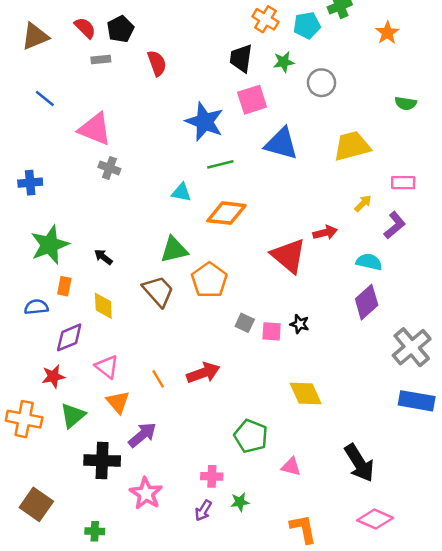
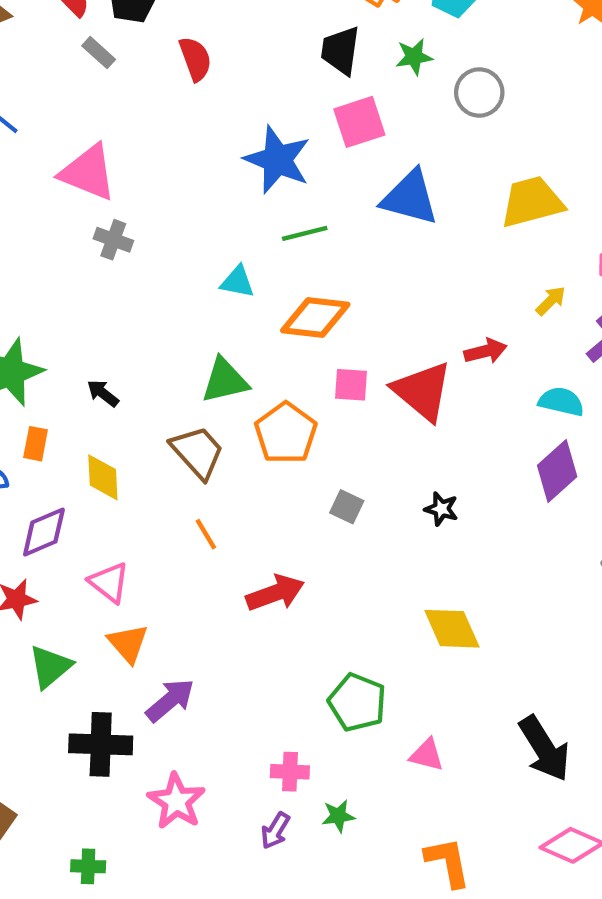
gray rectangle: (101, 60) -> (99, 53), turned 48
pink square: (272, 331) -> (351, 385), moved
orange line: (158, 379) -> (206, 534), moved

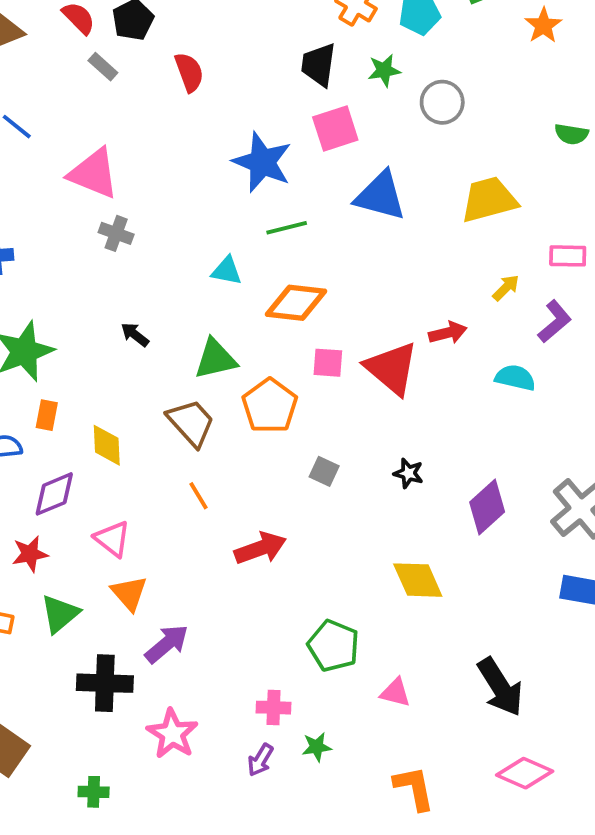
black arrow: (103, 393) -> (135, 335), moved
purple diamond: (557, 471) -> (487, 507), moved

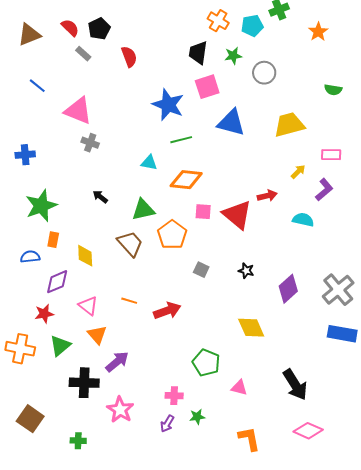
orange line: (199, 496) -> (129, 301), moved, turned -42

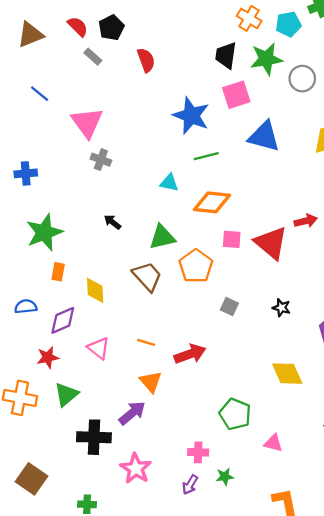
green star: (233, 56) -> (266, 59), size x1.6
pink triangle: (78, 111) -> (87, 123), turned 32
blue semicircle: (30, 257) -> (26, 307), moved
orange triangle: (97, 335) -> (151, 382), moved

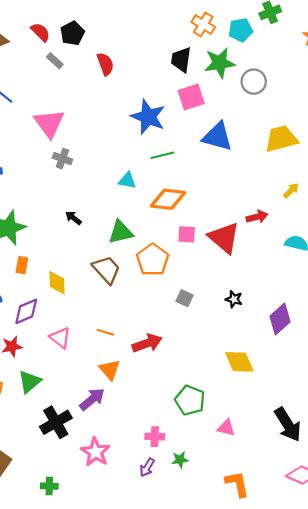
black cross: (94, 437) -> (56, 422), turned -32

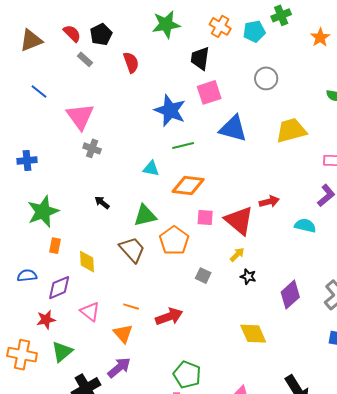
green star: (220, 63) -> (166, 24), moved
yellow arrow: (291, 190) -> (237, 255), moved
orange triangle: (110, 370) -> (123, 334), moved
green pentagon: (190, 400) -> (187, 375), moved

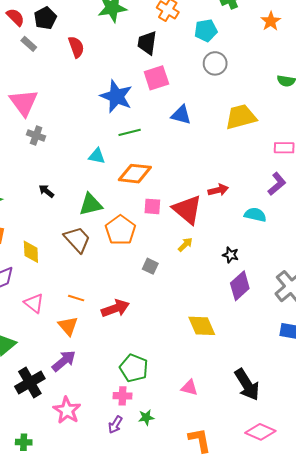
cyan pentagon: (254, 31) -> (206, 31), moved
blue triangle: (233, 128) -> (181, 115), size x0.7
black star: (248, 277) -> (231, 255), moved

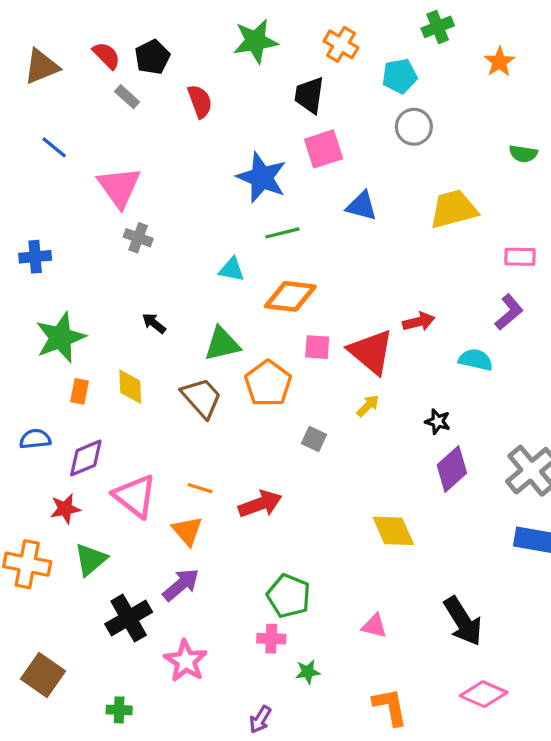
yellow diamond: (31, 252) -> (130, 387), moved
pink triangle: (34, 303) -> (135, 496), size x1.4
purple arrow: (115, 425) -> (260, 719), moved

